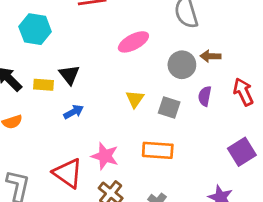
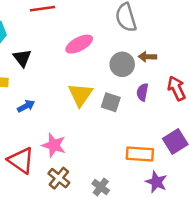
black triangle: (69, 75) -> (22, 58), moved
yellow triangle: (135, 99) -> (80, 95), size x1.5
orange rectangle: (158, 150) -> (140, 154), moved

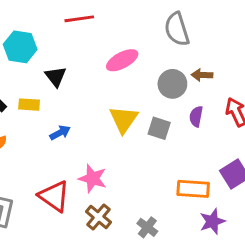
purple star: (156, 182) -> (212, 221), turned 30

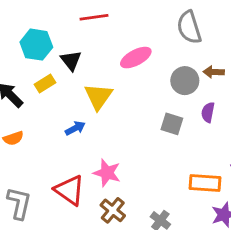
black triangle: (56, 76) -> (71, 60), moved
yellow rectangle: (29, 105) -> (45, 84), moved, turned -36
yellow triangle: (124, 119) -> (98, 96), moved

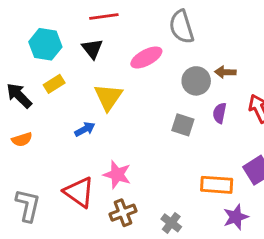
gray semicircle: (189, 27) -> (182, 27), moved
black triangle: (71, 60) -> (92, 49), moved
brown cross: (113, 210) -> (123, 213), turned 30

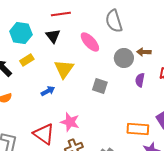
pink ellipse: (146, 57) -> (90, 42), turned 75
gray square: (183, 125) -> (100, 86), moved

